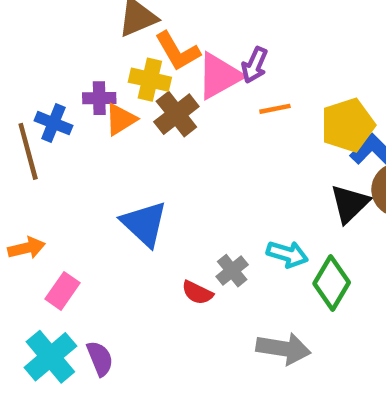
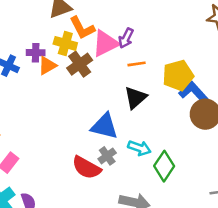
black triangle: (350, 204) -> (135, 98), moved
blue triangle: (144, 224) -> (104, 126), moved, turned -32
red semicircle: (197, 293) -> (86, 168), size x1.6

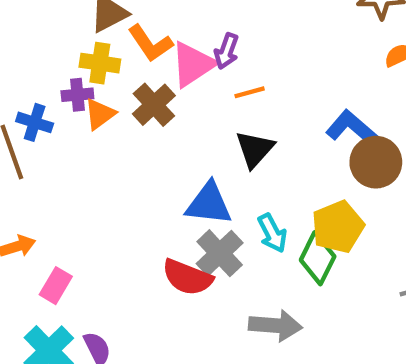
yellow cross: (65, 43) -> (100, 63), moved
yellow pentagon: (178, 75) -> (338, 227), moved
cyan arrow: (139, 148) -> (272, 233), turned 50
gray cross: (107, 156) -> (220, 253), size x1.5

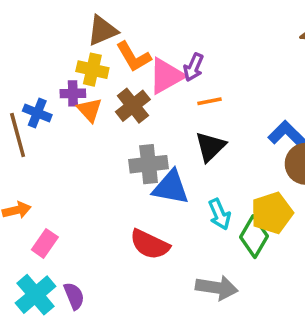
orange triangle: (100, 114) -> (89, 110), turned -40
gray cross: (220, 253) -> (149, 164), moved, turned 33

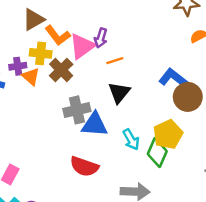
yellow cross: (92, 70) -> (41, 53), moved

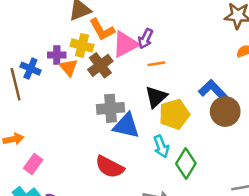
yellow pentagon: (168, 134) -> (174, 114), moved

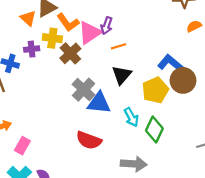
orange triangle: (69, 67) -> (28, 18), moved
gray cross: (111, 108) -> (84, 90), turned -35
yellow pentagon: (174, 114) -> (155, 90), moved

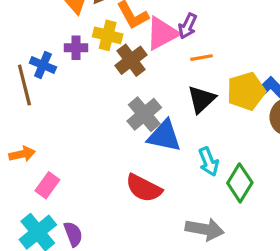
yellow pentagon: (155, 90) -> (246, 91), moved

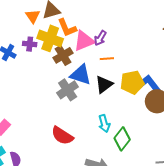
yellow cross: (108, 35) -> (50, 38), size x1.4
blue triangle: (164, 136) -> (81, 75), moved

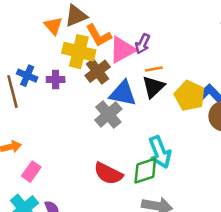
purple cross: (30, 44) -> (56, 79), moved
yellow pentagon: (132, 82) -> (190, 96), turned -30
black triangle: (104, 84) -> (153, 87), moved
cyan arrow: (104, 124) -> (160, 152), size x1.4
green diamond: (122, 139) -> (145, 171), moved, turned 40

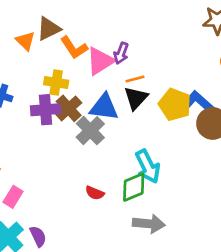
yellow cross: (79, 52) -> (56, 82), moved, size x0.7
brown cross: (98, 71) -> (69, 108), moved
purple cross: (56, 79) -> (46, 110), moved, size x1.5
red semicircle: (108, 173) -> (95, 193), size x0.6

